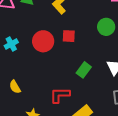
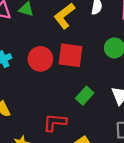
red square: (69, 36) -> (70, 55), size x1.6

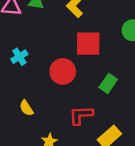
red circle: (40, 59) -> (63, 71), moved

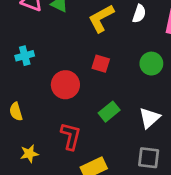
red square: (88, 44) -> (101, 64), size x0.6
red L-shape: (81, 115) -> (71, 136), turned 90

